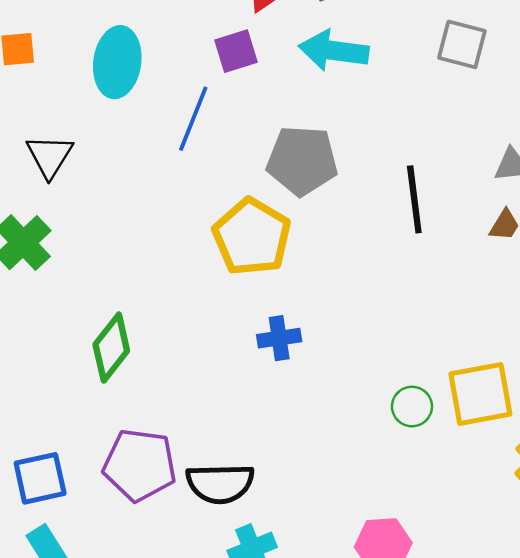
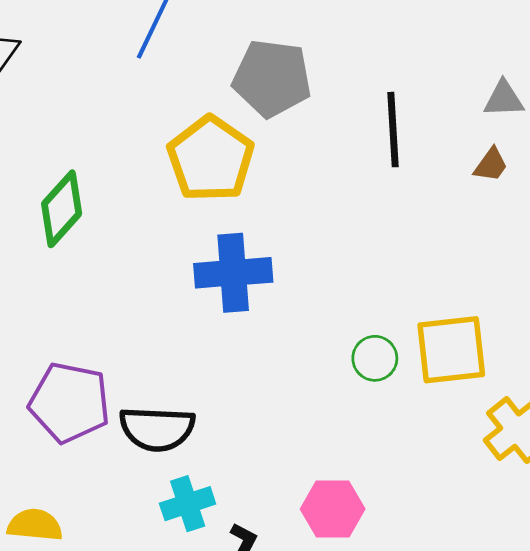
blue cross: (279, 338) -> (233, 273), size x1.6
green diamond: (111, 348) -> (62, 209), moved

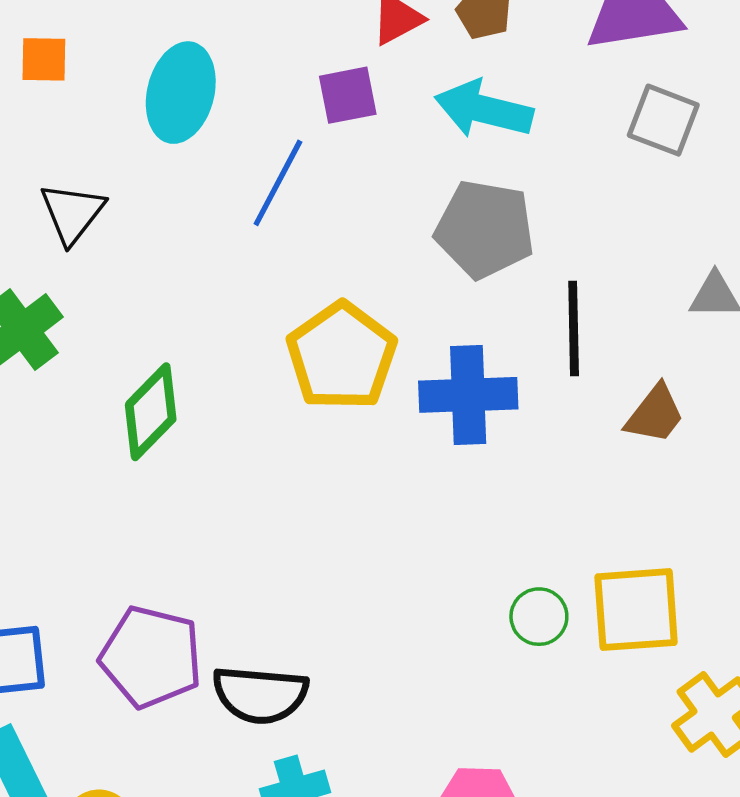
gray pentagon: (272, 78) -> (485, 229), moved
brown trapezoid: (491, 165) -> (655, 414), moved, size x1.4
blue cross: (233, 273) -> (468, 395), moved

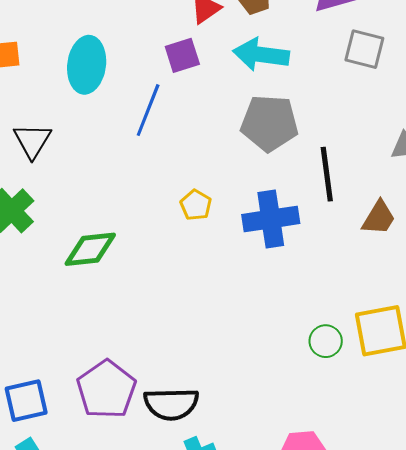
yellow pentagon: (342, 356) -> (196, 205), size x0.5
green diamond: (151, 412) -> (90, 249), turned 46
purple pentagon: (151, 657) -> (106, 389), turned 30

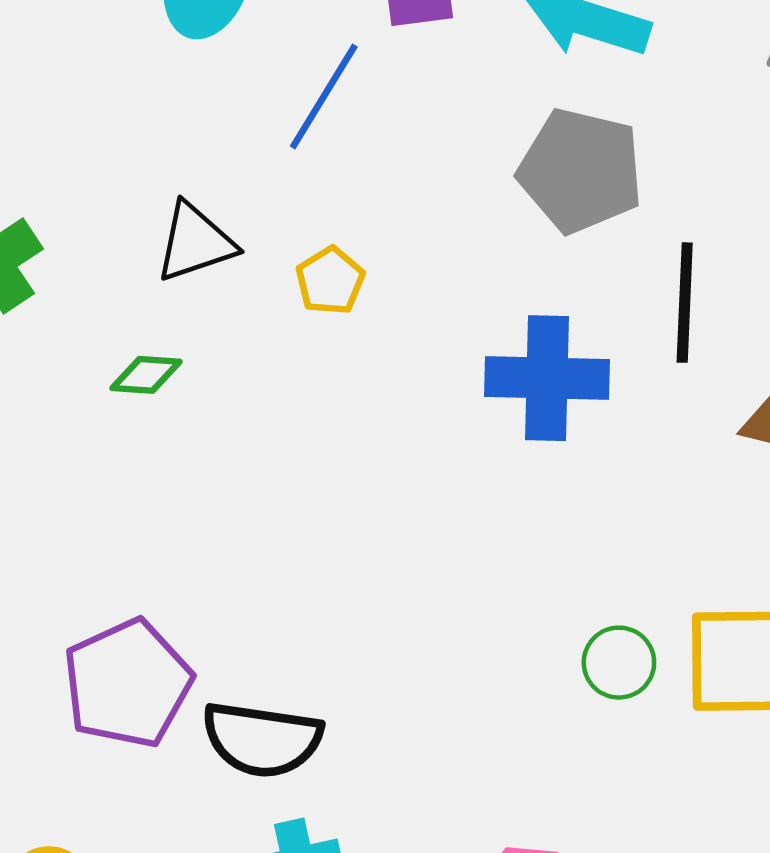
black triangle: (32, 141) -> (195, 242), moved, turned 30
yellow pentagon: (196, 205) -> (330, 281), moved
green diamond: (90, 249) -> (146, 375), size x0.6

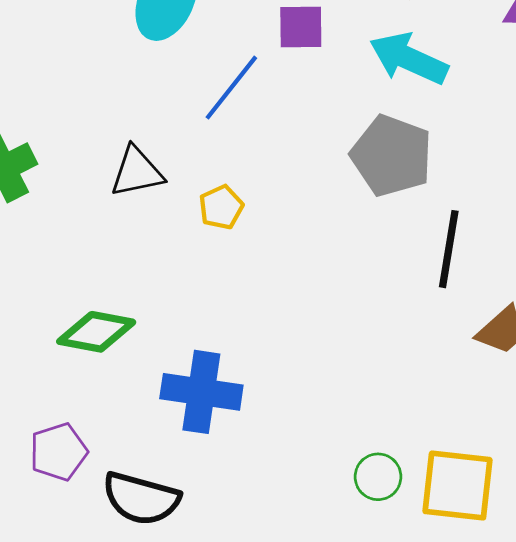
green diamond: (146, 375) -> (96, 332), moved, size x1.6
blue cross: (547, 378) -> (201, 392), moved
purple pentagon: (127, 683) -> (59, 452), size x0.7

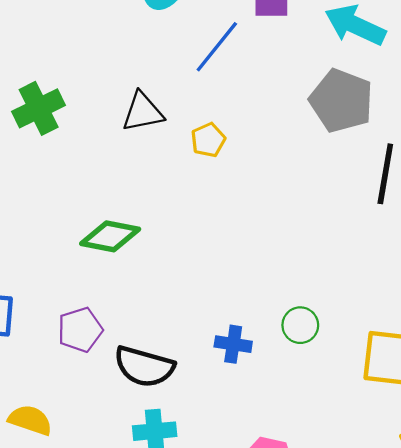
blue cross: (201, 392) -> (233, 344), moved, size x0.6
green circle: (378, 477) -> (300, 325), moved

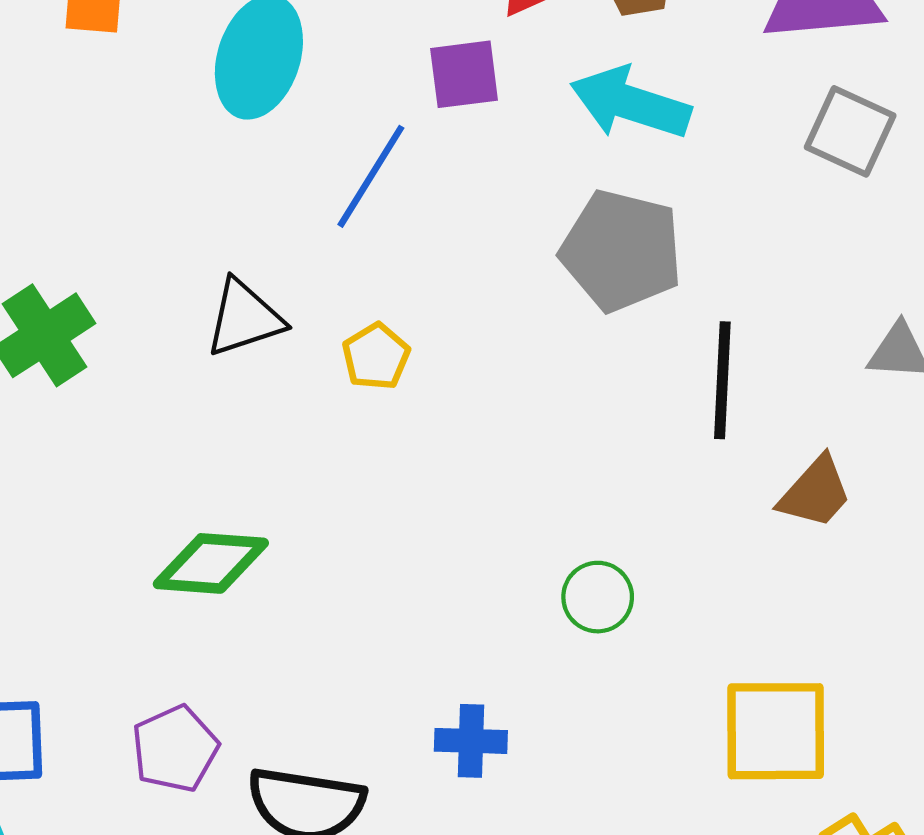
green circle: (300, 325) -> (598, 597), moved

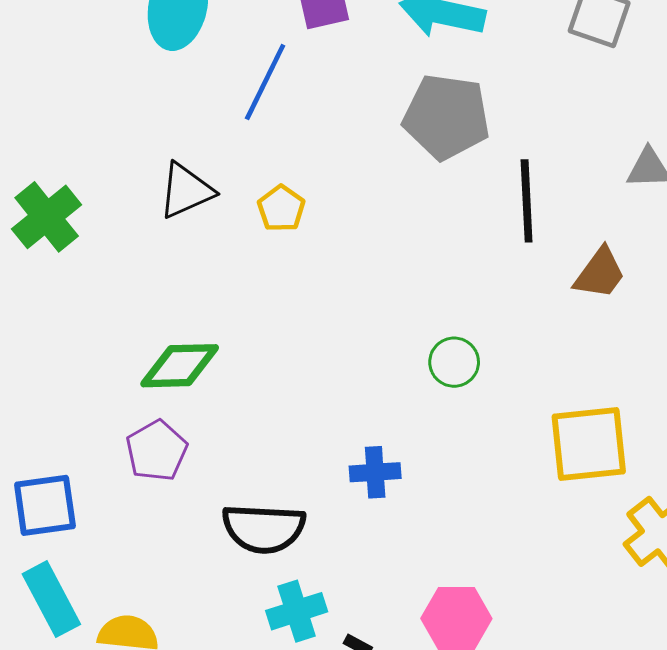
purple pentagon: (175, 749) -> (157, 451), moved

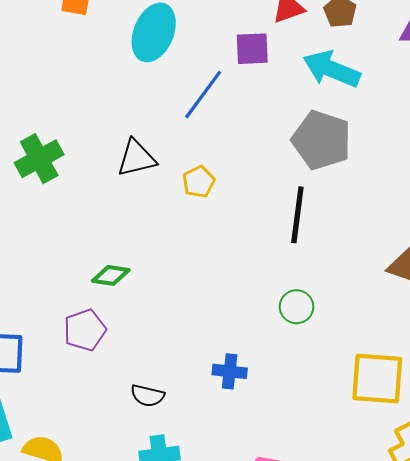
black line: (527, 201) -> (297, 215), moved
green diamond: (180, 366) -> (111, 275), size x0.7
black semicircle: (264, 528) -> (147, 396), size x0.6

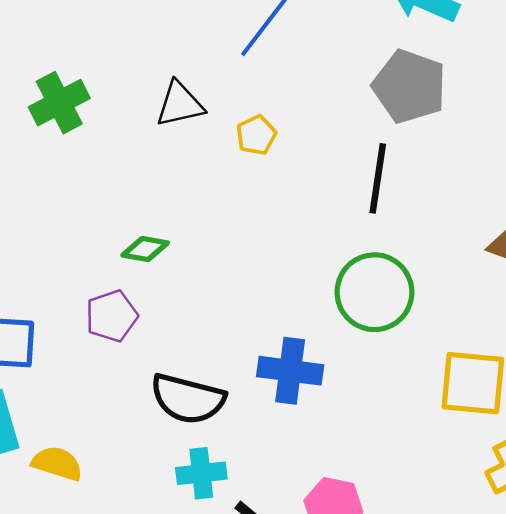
green circle: (297, 307) -> (374, 292), size x1.8
blue cross: (230, 371) -> (290, 371), size x1.5
black semicircle: (147, 396) -> (188, 399), size x1.8

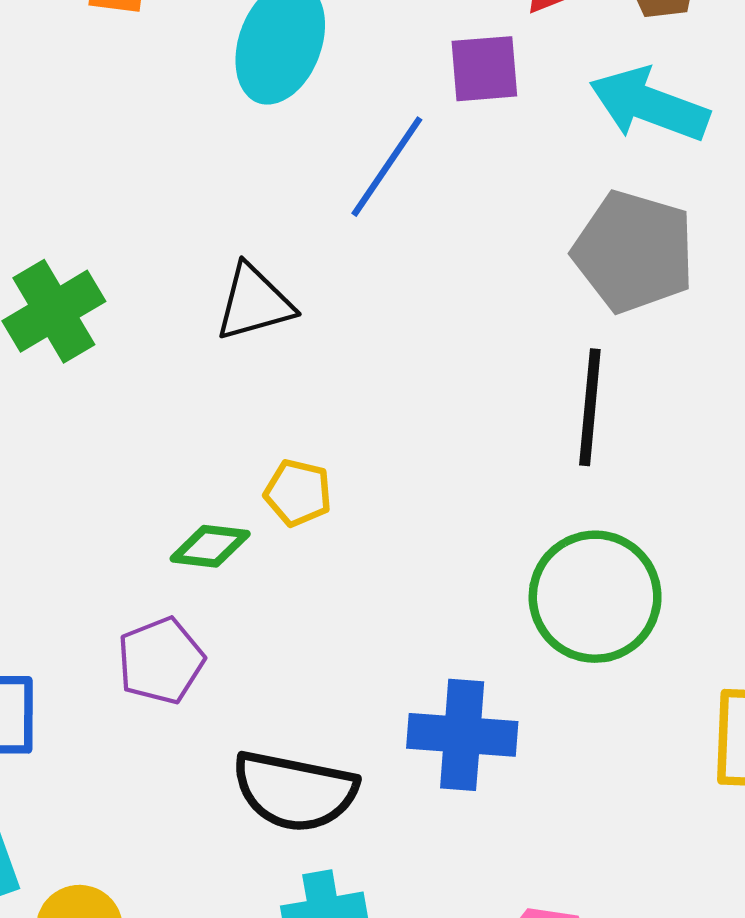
yellow pentagon: (256, 135) -> (298, 493), moved, turned -30

